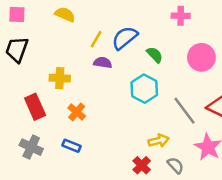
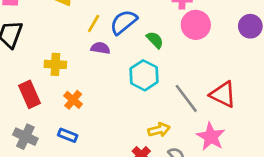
pink circle: (201, 57) -> (196, 25), moved

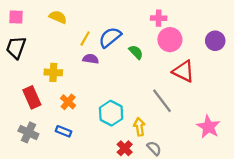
cyan hexagon: (144, 75) -> (111, 113), moved
red triangle: (223, 94) -> (184, 71), moved
yellow arrow: (159, 130) -> (139, 127), turned -84
pink star: (211, 137) -> (208, 127), moved

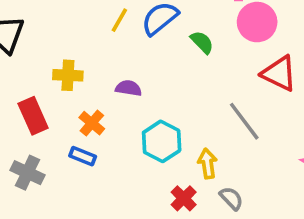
purple semicircle: (91, 59) -> (129, 88), moved
blue rectangle: (64, 131) -> (83, 156), moved

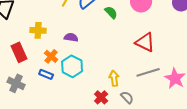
red triangle: (279, 73) -> (145, 42), moved
gray line: (244, 121) -> (148, 72), moved, turned -70
cyan hexagon: (162, 141) -> (72, 66), moved

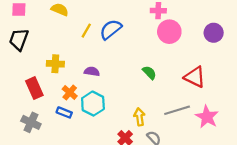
green semicircle: (111, 12) -> (149, 73), moved
red triangle: (145, 42) -> (195, 77), moved

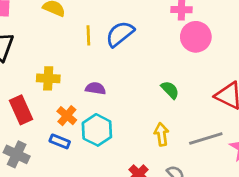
yellow line: (86, 31) -> (88, 35), turned -32
yellow arrow: (139, 117) -> (161, 134), moved

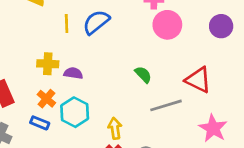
yellow cross: (48, 78) -> (48, 64), moved
yellow arrow: (161, 134) -> (115, 128), moved
gray line: (206, 139) -> (166, 105), moved

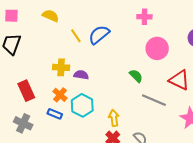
yellow line: (67, 23) -> (76, 36), turned -32
pink circle: (167, 25) -> (157, 48), moved
gray line: (166, 105) -> (154, 100), turned 40

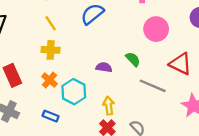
yellow line: (76, 36) -> (51, 23), moved
purple semicircle: (81, 75) -> (104, 67), moved
blue rectangle: (55, 114) -> (51, 116), moved

